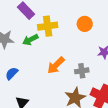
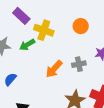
yellow cross: (48, 26) -> (44, 30), turned 30
gray cross: (82, 71) -> (79, 64), moved

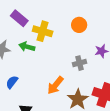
green arrow: (27, 45) -> (27, 47), turned 49
orange arrow: (54, 69) -> (55, 85), moved

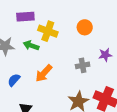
purple rectangle: (19, 18) -> (25, 17), turned -48
orange arrow: (55, 85) -> (44, 73), moved

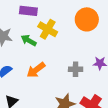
orange circle: (85, 27) -> (87, 19), moved, size x1.5

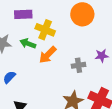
orange arrow: (36, 70) -> (48, 55), moved

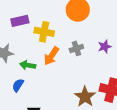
green arrow: (28, 43) -> (28, 65), moved
gray cross: (79, 65) -> (76, 48), moved

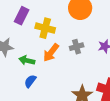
purple rectangle: (20, 21) -> (22, 16), turned -54
blue semicircle: (18, 85) -> (30, 81), moved

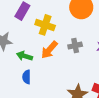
blue semicircle: (30, 81) -> (27, 77), turned -40

